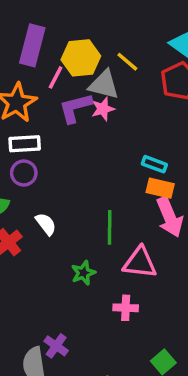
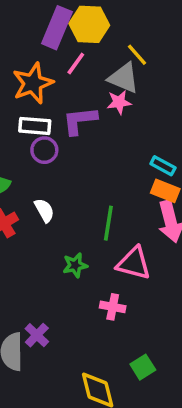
yellow hexagon: (81, 58) -> (89, 24), moved
yellow line: (127, 62) -> (137, 55), moved
purple L-shape: (75, 108) -> (80, 121), moved
purple circle: (24, 173) -> (44, 150), moved

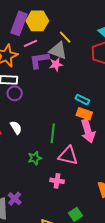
pink line: (76, 64) -> (31, 43), turned 32
purple L-shape: (80, 121) -> (39, 60), moved

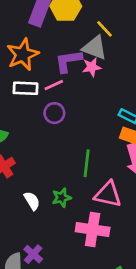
pink line: (31, 43) -> (54, 85), moved
purple circle: (15, 93) -> (54, 113), moved
white semicircle: (16, 128) -> (32, 201), moved
pink cross: (57, 181) -> (93, 230), size x1.6

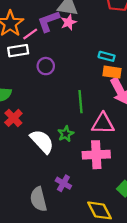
pink line: (54, 85) -> (30, 34), moved
white semicircle: (32, 201) -> (42, 141), size x1.6
purple cross: (33, 254) -> (63, 183), moved

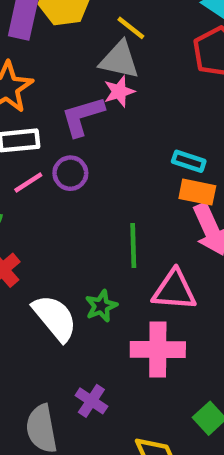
purple L-shape: (49, 21) -> (83, 116), moved
pink line: (30, 34) -> (28, 183), moved

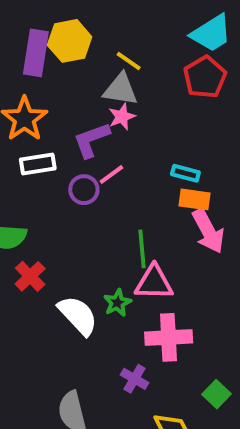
pink line: (28, 183) -> (111, 175), moved
pink triangle: (174, 290) -> (154, 283), moved
purple cross: (91, 401) -> (135, 379), moved

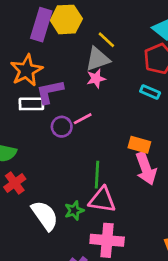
gray triangle: (120, 89) -> (98, 59), turned -36
purple L-shape: (91, 140) -> (50, 92), moved
cyan rectangle: (185, 173) -> (150, 92), moved

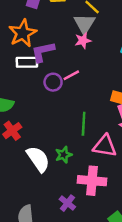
gray triangle: (98, 59) -> (84, 24), turned -40
pink triangle: (102, 200) -> (105, 146), moved

